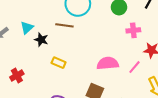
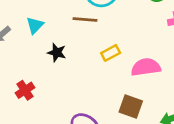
black star: (41, 40) -> (57, 52), moved
yellow rectangle: (59, 63) -> (111, 53), moved, turned -48

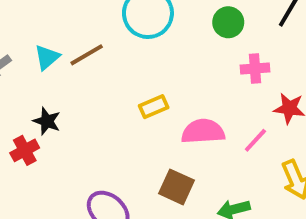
brown line: (85, 19) -> (87, 55), moved, turned -40
black star: (57, 52) -> (47, 121), moved

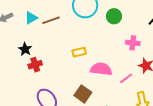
green circle: (228, 22) -> (114, 16), moved
red cross: (25, 150) -> (35, 65), moved

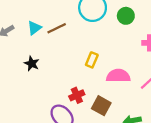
yellow rectangle: (79, 52) -> (92, 60), turned -48
red cross: (35, 65) -> (77, 95), moved

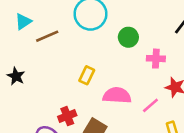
green circle: (126, 16) -> (128, 37), moved
cyan triangle: (34, 28) -> (23, 22), moved

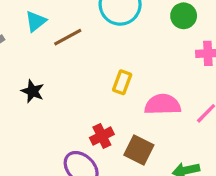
green circle: (128, 37) -> (184, 16), moved

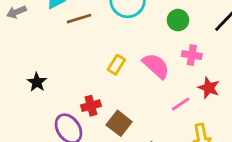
black star: (33, 91) -> (37, 82), moved
pink semicircle: (163, 104) -> (156, 66), moved, turned 32

